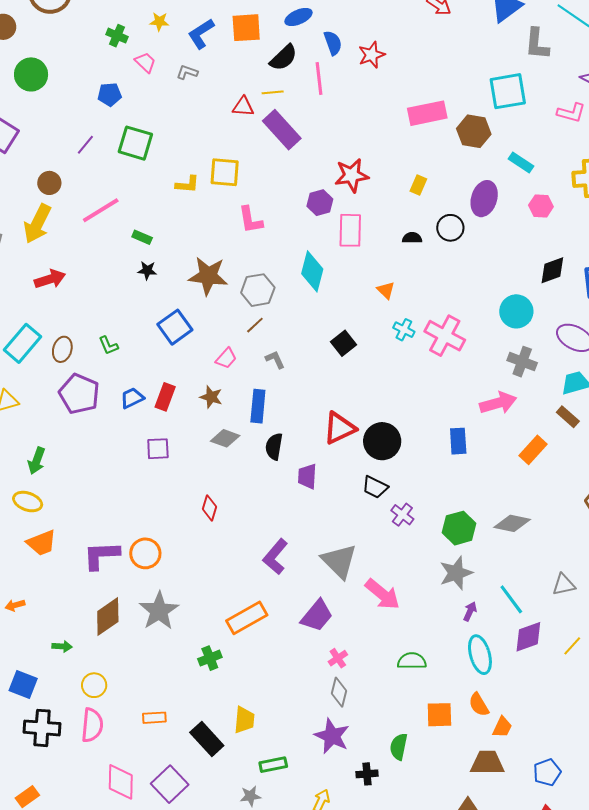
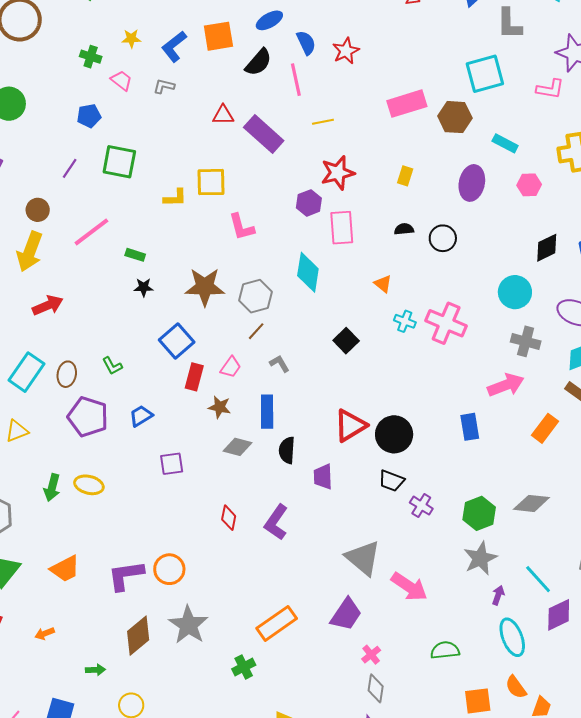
yellow line: (273, 92) -> (323, 122), moved
black circle: (450, 228) -> (443, 238), moved
red rectangle: (165, 397) -> (194, 377), moved
yellow ellipse: (28, 502) -> (89, 485), moved
purple L-shape: (275, 557) -> (276, 522), moved

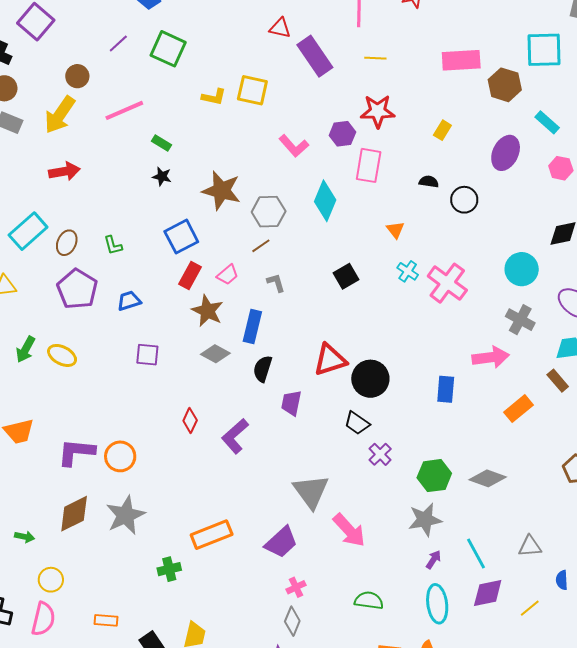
pink L-shape: (241, 227) -> (294, 146), moved, turned -40
brown star: (220, 407) -> (207, 311), size x1.4

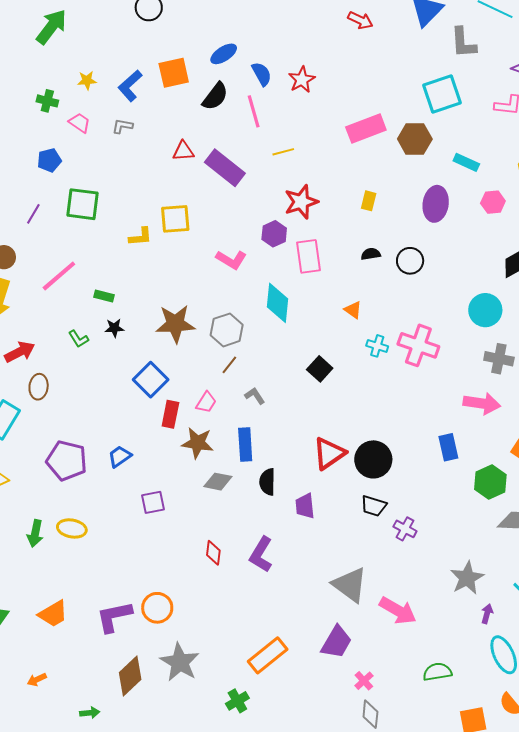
brown ellipse: (67, 243) -> (39, 387), moved
green L-shape: (113, 245) -> (79, 339), moved
pink arrow: (491, 357) -> (482, 403), turned 33
green hexagon: (434, 476) -> (490, 482), moved

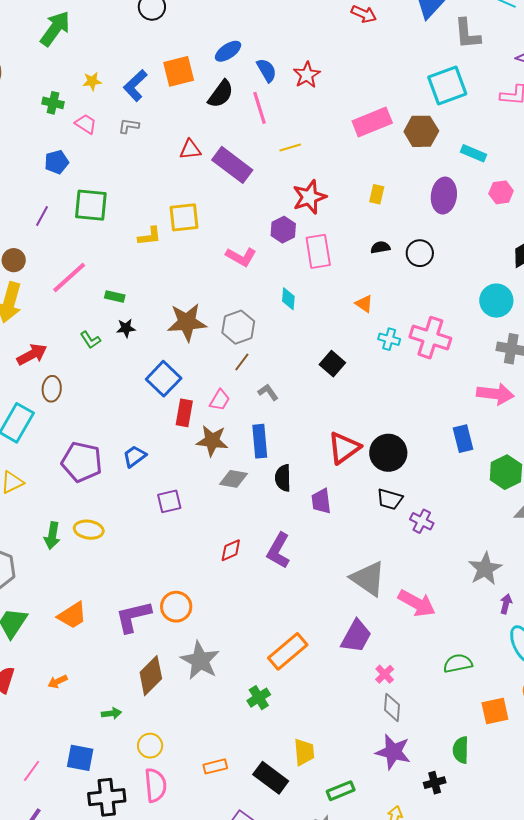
cyan diamond: (277, 303) -> (288, 299), size x0.6
red diamond: (213, 553) -> (231, 550), turned 60

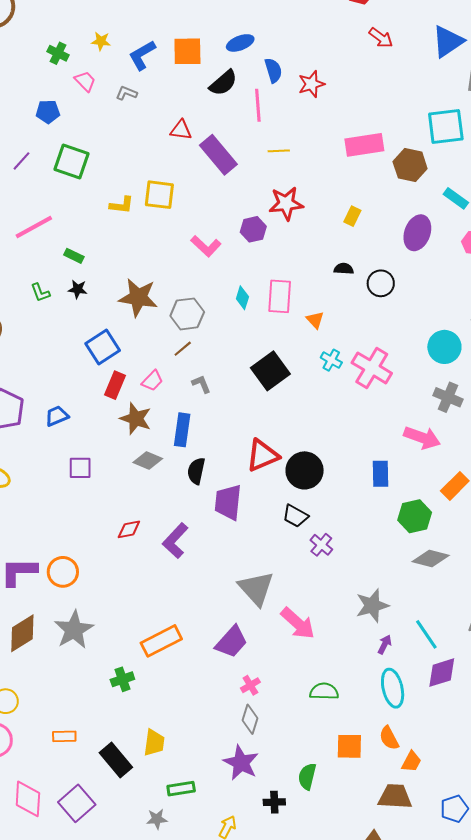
pink rectangle: (318, 251) -> (280, 296), moved
black square: (332, 364) -> (270, 371), size x1.5
purple trapezoid: (321, 501) -> (228, 502), size x1.4

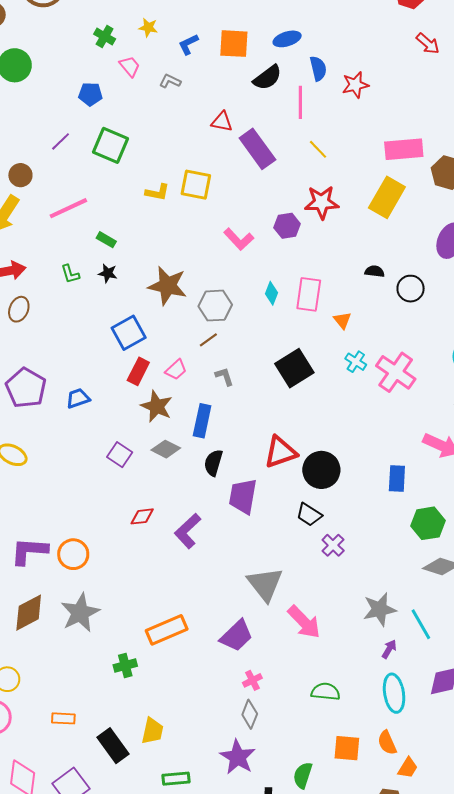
blue L-shape: (142, 55) -> (188, 44), size x0.7
yellow line: (279, 151) -> (318, 149), turned 45
yellow rectangle: (352, 216) -> (387, 197), moved, size x2.0
purple square: (80, 468) -> (120, 455), moved, turned 30
cyan line: (426, 634) -> (421, 624), moved

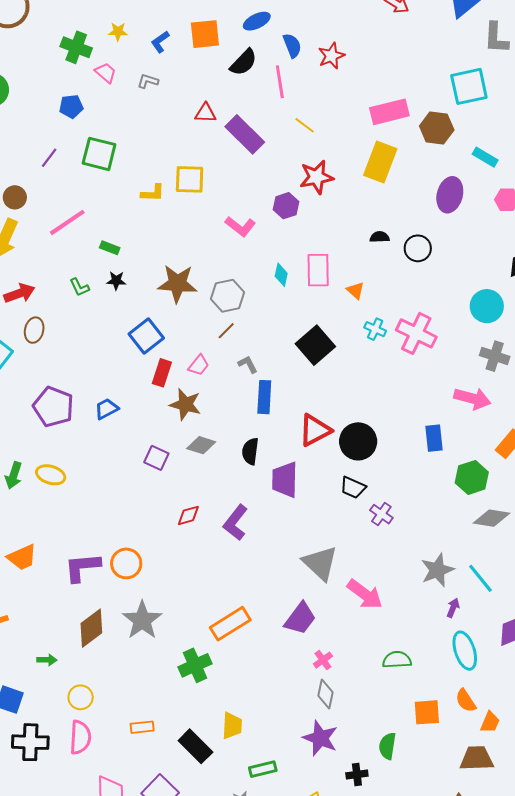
green cross: (105, 37) -> (76, 47), size x1.4
blue rectangle: (202, 421) -> (264, 397), moved
green cross: (125, 666) -> (195, 665), size x1.4

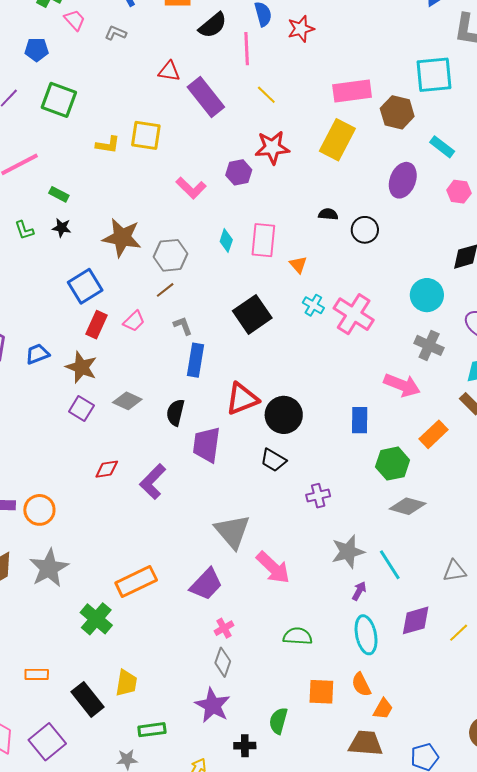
brown star: (185, 404) -> (81, 367), moved
purple cross: (381, 514) -> (318, 496), moved, turned 35
green cross: (195, 665) -> (96, 619), turned -32

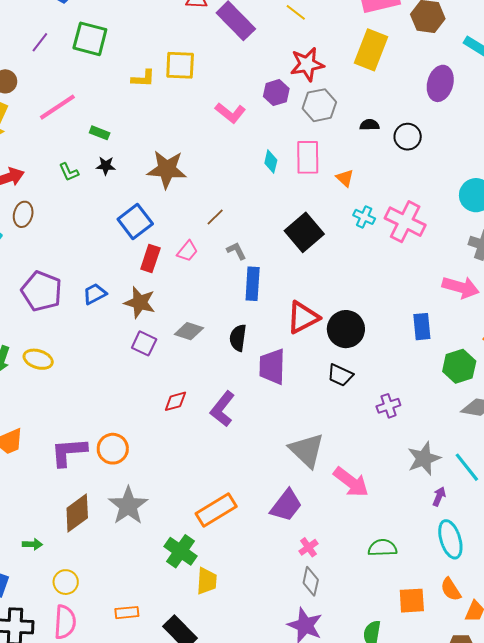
gray hexagon: (170, 255) -> (319, 105), moved
yellow trapezoid: (126, 683) -> (207, 581), moved

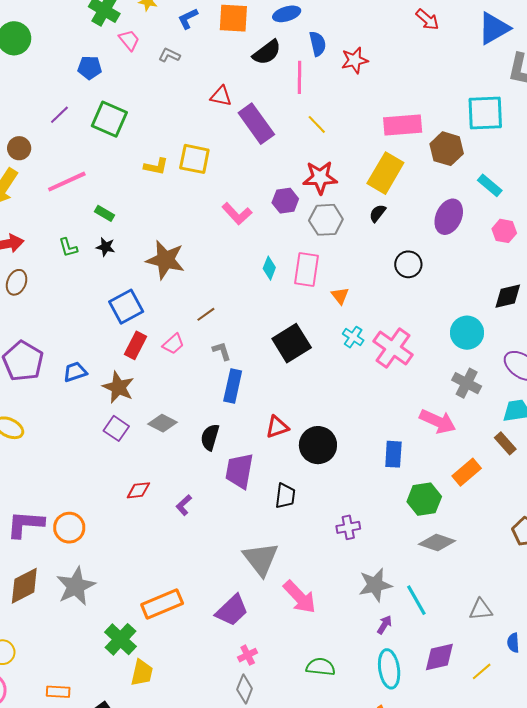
black semicircle: (370, 125) -> (377, 213), moved, turned -60
red triangle: (303, 317) -> (277, 427), size x0.7
black trapezoid: (340, 375) -> (285, 496), moved, turned -116
purple L-shape: (222, 409) -> (184, 505), size x0.6

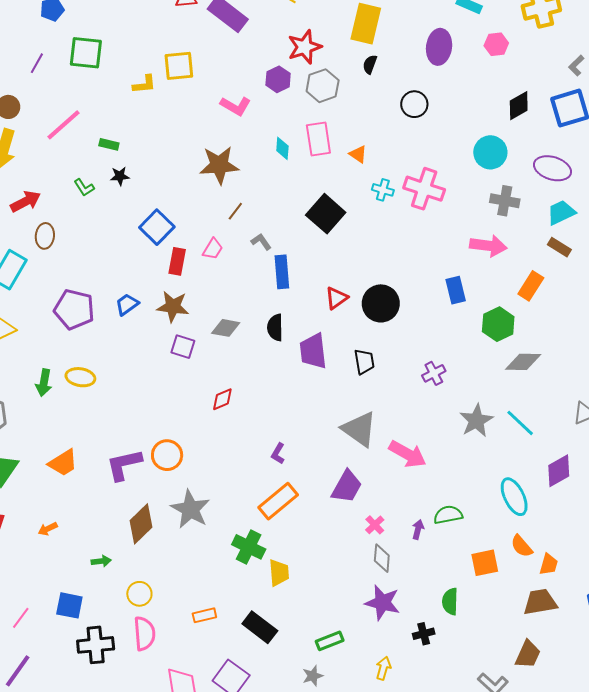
brown star: (165, 260) -> (219, 165), moved
purple L-shape: (184, 505) -> (278, 454), moved
purple arrow: (384, 625) -> (418, 529), moved

